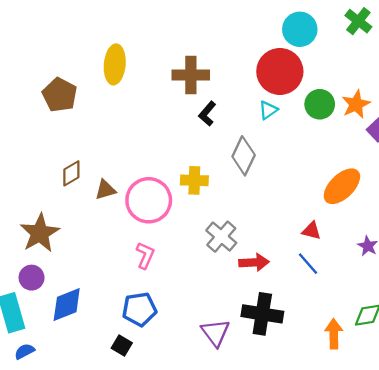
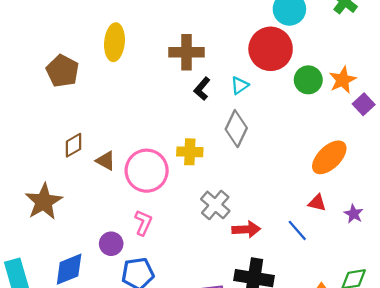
cyan triangle: (268, 110) -> (240, 85), moved
brown triangle: (105, 190) -> (106, 161), turned 45
red triangle: (311, 231) -> (317, 203), moved
purple circle: (32, 278) -> (111, 244), moved

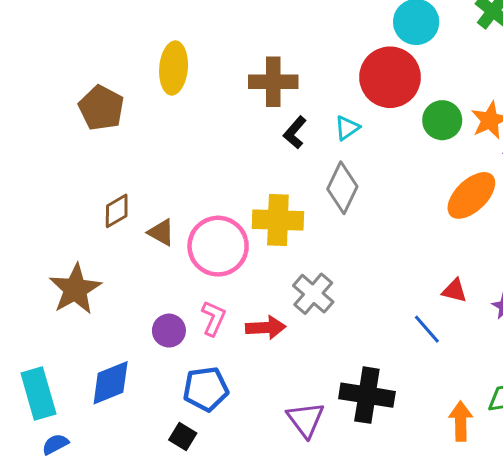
yellow cross: (190, 152) -> (278, 220), size x1.4
orange ellipse: (329, 157) -> (471, 195), moved
red arrow: (246, 229) -> (266, 327), moved
purple circle: (111, 244) -> (169, 331), moved

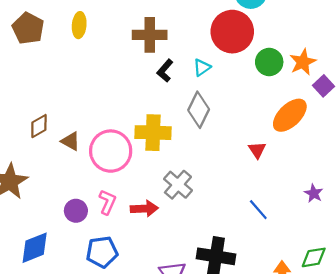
yellow ellipse: (174, 68) -> (79, 25), size x0.7
brown pentagon: (101, 108) -> (28, 28), moved
red triangle: (455, 291) -> (257, 150), moved, turned 42

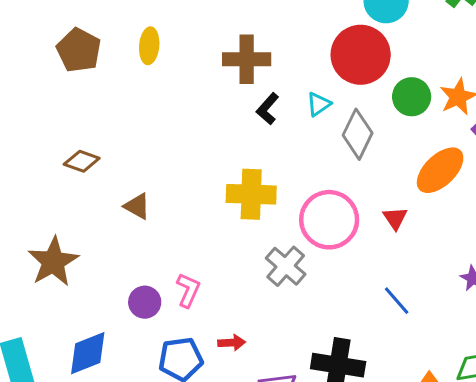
gray diamond: (199, 110) -> (358, 134), moved
brown diamond: (39, 126) -> (82, 161), moved, turned 50
pink circle: (111, 151) -> (329, 220), moved
red arrow: (144, 209) -> (232, 343), moved, size x0.7

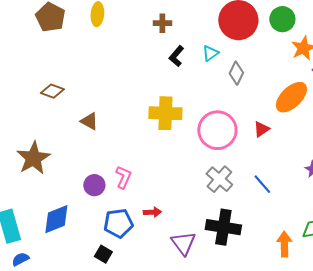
brown cross: (247, 59) -> (162, 23), size x0.6
green circle: (412, 97) -> (282, 19), moved
gray diamond: (358, 134) -> (236, 73), size x0.7
red triangle: (395, 218) -> (261, 129), turned 30
gray cross: (286, 266) -> (219, 179), moved

